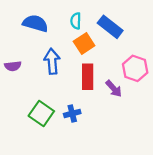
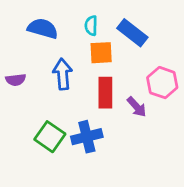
orange square: (84, 43) -> (101, 53), turned 30
blue cross: (72, 114) -> (87, 137), size x1.5

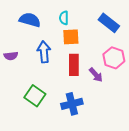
blue rectangle: (132, 33) -> (109, 23), moved
blue cross: (87, 137) -> (72, 104), moved

